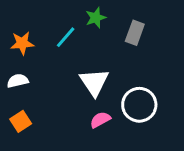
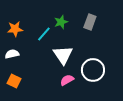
green star: (96, 18) -> (61, 22), moved
cyan line: (66, 37) -> (44, 34), moved
orange square: (21, 121) -> (14, 81), turned -32

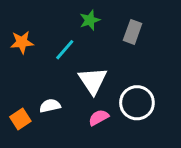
green star: (61, 22) -> (90, 20), moved
white semicircle: (12, 54) -> (50, 106), moved
orange square: (14, 81) -> (20, 119), turned 32

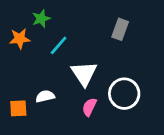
green star: (90, 20) -> (41, 19), moved
pink semicircle: (99, 118) -> (89, 107), turned -36
orange square: (20, 119) -> (18, 108), turned 30

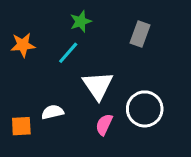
green star: (41, 19) -> (81, 21), moved

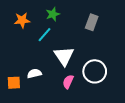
orange star: (23, 45) -> (22, 20), moved

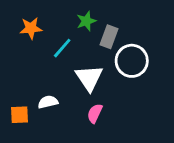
green star: (53, 14) -> (86, 21), moved
gray rectangle: (92, 22) -> (109, 37), moved
white circle: (95, 71) -> (132, 61), moved

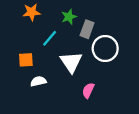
orange star: (31, 28) -> (32, 12), moved
pink semicircle: (95, 113) -> (88, 90), moved
orange square: (20, 115) -> (26, 60), moved

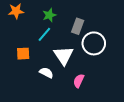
orange star: (32, 12) -> (16, 11), moved
green star: (69, 17) -> (49, 15), moved
white semicircle: (38, 81) -> (46, 73), moved, turned 40

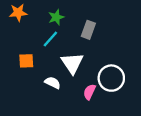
white circle: (94, 43) -> (111, 78), moved

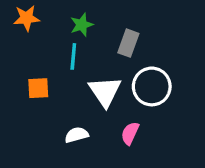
cyan line: (50, 39) -> (73, 56), turned -36
white circle: (111, 78) -> (152, 86), moved
white semicircle: (53, 83) -> (77, 135), moved, turned -42

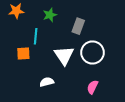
cyan line: (73, 56) -> (36, 36), moved
pink semicircle: (130, 133) -> (92, 87), moved

